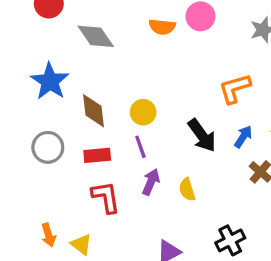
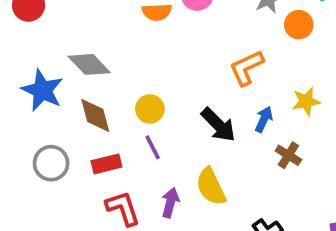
gray diamond: (96, 36) -> (89, 64), moved
purple arrow: (151, 182) -> (170, 203), moved
yellow semicircle: (187, 190) -> (211, 187), size x1.5

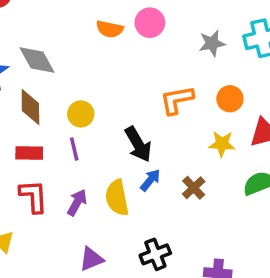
orange circle: (299, 25) -> (230, 99), moved
blue arrow: (264, 119) -> (150, 180), moved

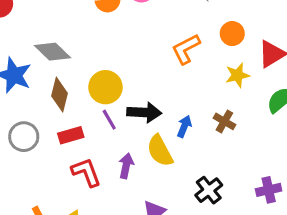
brown diamond: (30, 107) -> (59, 95), turned 32
yellow circle: (81, 114) -> (105, 87), size x1.4
black arrow: (138, 144) -> (144, 112), moved, turned -40

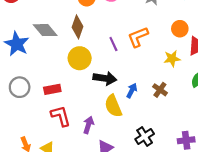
orange circle: (232, 34) -> (180, 29), moved
brown diamond: (59, 95) -> (78, 27), moved
purple line: (109, 120) -> (113, 44), moved
purple arrow: (126, 166) -> (88, 125), moved

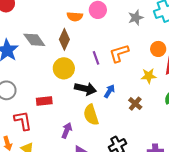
red rectangle: (52, 89) -> (44, 101), moved
blue arrow: (132, 91) -> (109, 91), moved
red L-shape: (61, 116) -> (23, 121), moved

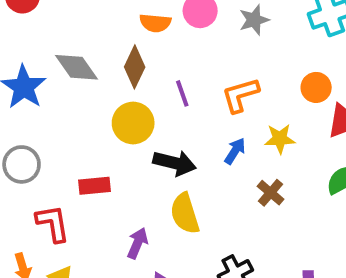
gray star: (136, 18) -> (254, 20), moved
purple line: (96, 58) -> (182, 93), moved
yellow star: (149, 76) -> (280, 139), moved
blue arrow: (109, 91) -> (235, 151), moved

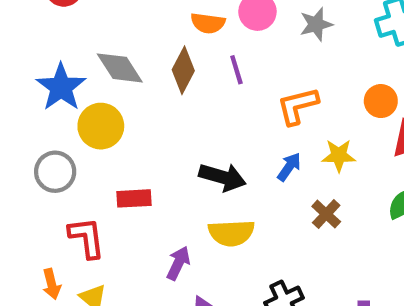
purple line: (182, 93) -> (236, 70), moved
yellow circle: (133, 123) -> (101, 126), moved
yellow semicircle: (185, 214) -> (231, 233), turned -78

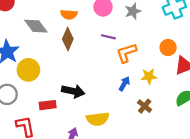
orange semicircle: (208, 23) -> (69, 14), moved
gray diamond: (120, 68) -> (36, 26), moved
purple line: (236, 70) -> (108, 37), moved, turned -56
black arrow: (223, 177) -> (73, 91), moved

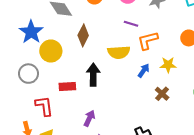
brown diamond: (68, 39) -> (83, 35), moved
black arrow: (73, 91) -> (93, 75), turned -105
yellow semicircle: (98, 119) -> (119, 52), moved

